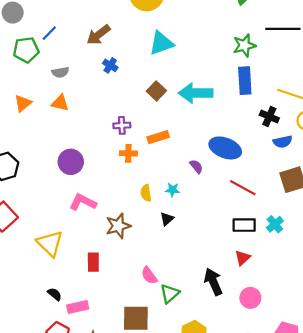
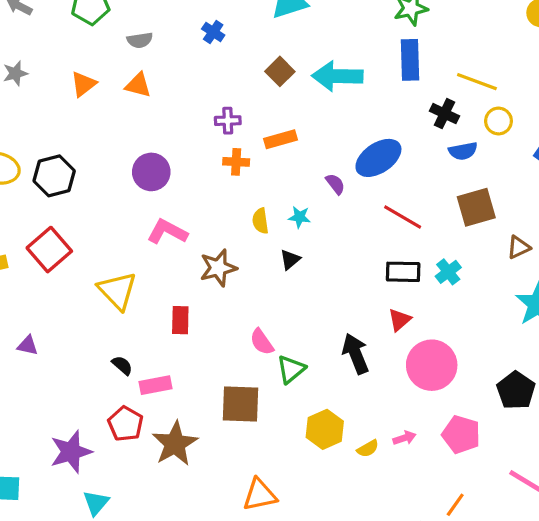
blue ellipse: (225, 148) -> (378, 158), turned -56
pink circle: (250, 298) -> (432, 365), moved, size x1.6

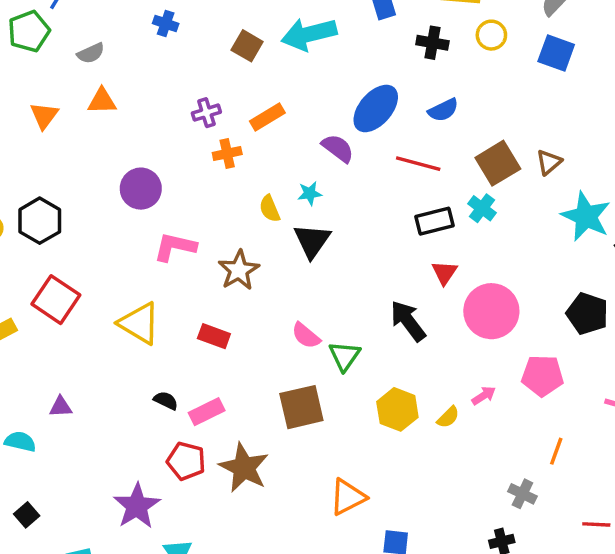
blue semicircle: (463, 151) -> (443, 110), moved
purple semicircle: (335, 184) -> (338, 148), size x1.4
brown square: (476, 207) -> (498, 163), moved
black triangle: (290, 260) -> (312, 241), size x1.6
red rectangle: (180, 320) -> (214, 336), turned -56

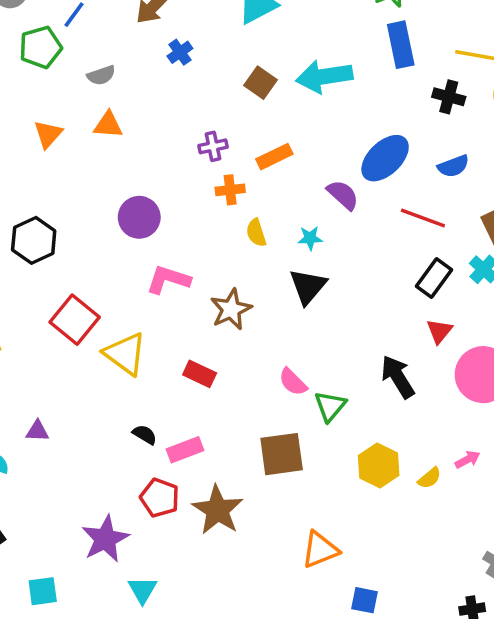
blue cross: (166, 24) -> (180, 52), turned 30
yellow semicircle: (270, 209) -> (256, 233), moved
black rectangle: (434, 221) -> (434, 278), turned -45
red square: (56, 300) -> (75, 320), moved

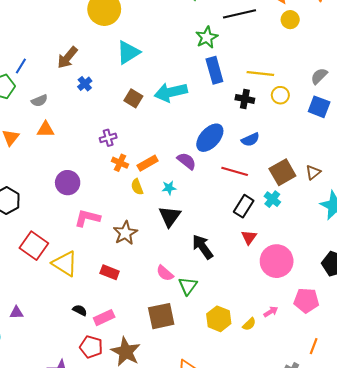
orange rectangle: (274, 157) -> (148, 163), moved
orange cross: (230, 190) -> (120, 163), turned 35
black arrow: (398, 377) -> (203, 247), moved

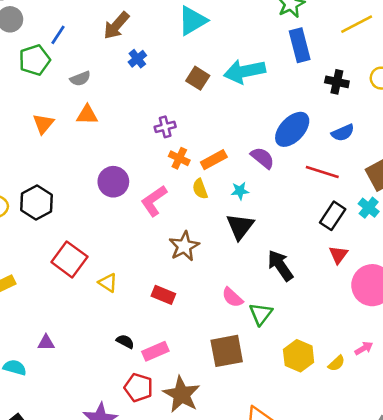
yellow line: (260, 74) -> (357, 24), moved, turned -35
pink L-shape: (87, 218) -> (154, 201), moved, turned -50
yellow triangle: (65, 264) -> (108, 283), size x0.6

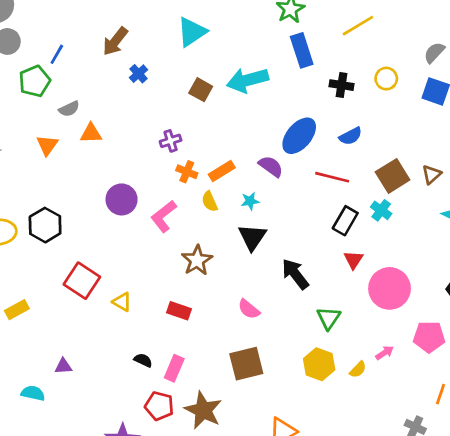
gray semicircle: (80, 79) -> (69, 109), moved
green triangle: (261, 314) -> (329, 318), moved
pink rectangle: (155, 351) -> (174, 368), turned -40

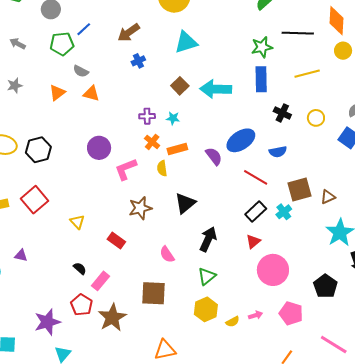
gray semicircle: (69, 109) -> (81, 71), turned 35
cyan star: (250, 201) -> (173, 118), moved
black arrow: (295, 274) -> (208, 239), turned 45
red square: (82, 281) -> (35, 200), moved
green triangle: (329, 318) -> (207, 276), moved

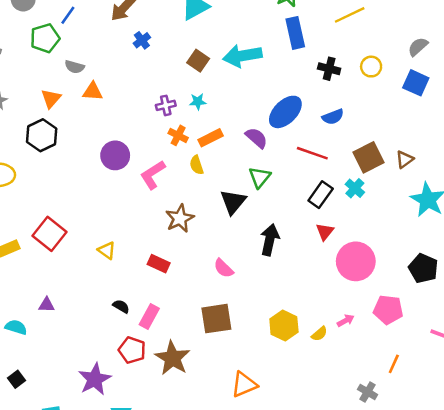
black hexagon: (38, 150) -> (42, 135), moved
green triangle: (207, 276) -> (260, 177), moved

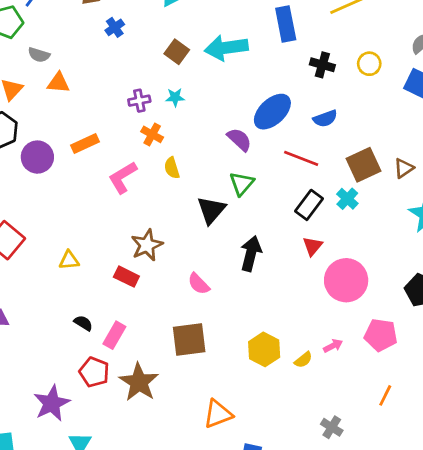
orange rectangle: (211, 138) -> (85, 143), moved
purple circle: (115, 155) -> (37, 157), moved
brown star: (180, 218) -> (147, 245), moved
yellow triangle: (107, 250) -> (69, 260), turned -42
gray cross: (368, 392) -> (332, 427), moved

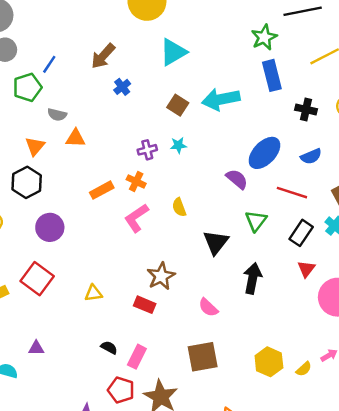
orange cross: (152, 134) -> (136, 181), moved
purple circle: (37, 157) -> (50, 227), moved
green triangle: (242, 184) -> (256, 221), moved

